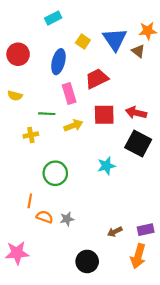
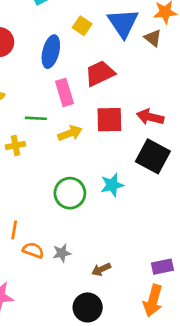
green circle: (55, 173) -> (70, 193), moved
brown arrow: (115, 232) -> (101, 269), moved

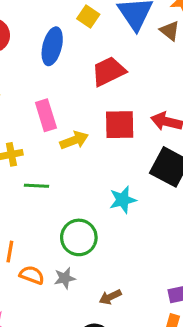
pink rectangle: (64, 92) -> (46, 115), moved
green line: (36, 118) -> (37, 186), moved
green circle: (70, 193) -> (79, 237), moved

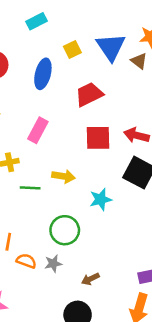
yellow square: (88, 17) -> (72, 49), turned 30
pink rectangle: (46, 115) -> (38, 130), turned 45
yellow arrow: (74, 140) -> (63, 176), moved, turned 30

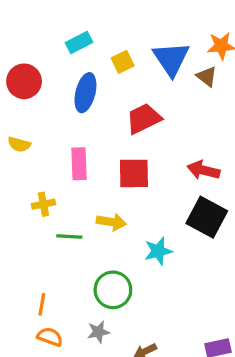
cyan rectangle: (37, 21) -> (79, 43), moved
pink rectangle: (38, 130) -> (79, 164), turned -30
red square: (98, 138) -> (134, 173), moved
orange semicircle: (26, 261) -> (50, 337), moved

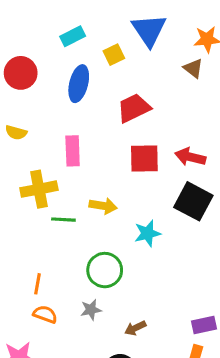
blue triangle: (171, 59) -> (149, 30), moved
red square: (134, 173) -> (144, 158), moved
yellow cross: (43, 204) -> (39, 189), size x1.6

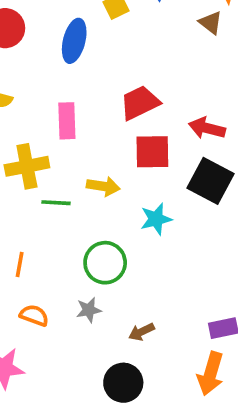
red trapezoid: (134, 108) -> (140, 103), moved
red square: (144, 158) -> (152, 152), moved
orange line: (37, 284) -> (20, 265), moved

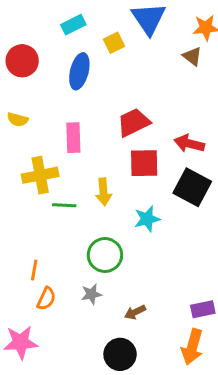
yellow arrow: (103, 186) -> (103, 192), turned 76
orange line: (20, 265) -> (34, 270), moved
orange semicircle: (34, 315) -> (46, 299), turned 95

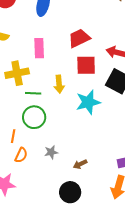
cyan star: (147, 219) -> (88, 102), size x1.4
green circle: (105, 255) -> (34, 117), moved

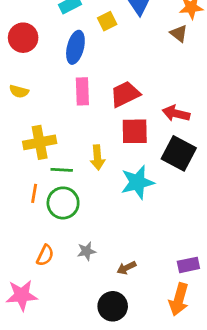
pink rectangle: (39, 48) -> (82, 91), moved
orange line: (13, 136) -> (34, 193), moved

